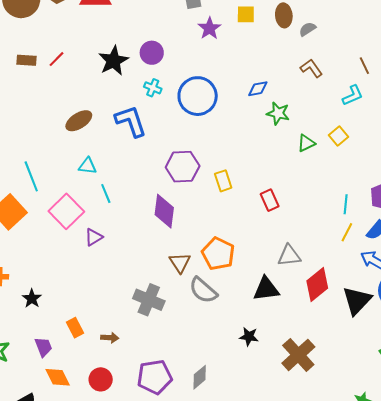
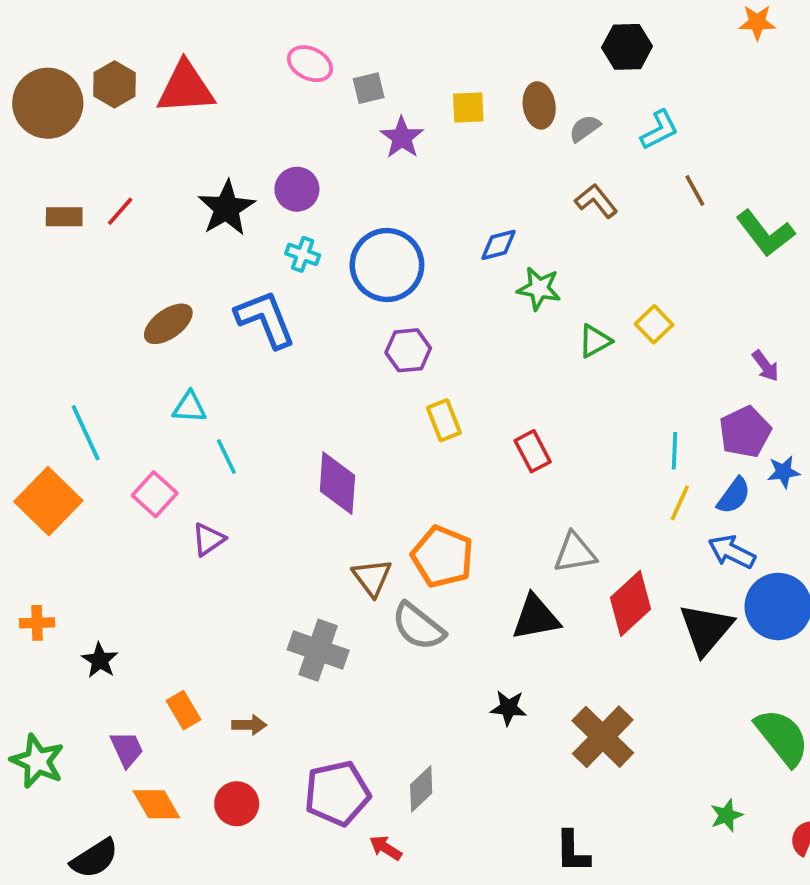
cyan L-shape: (353, 95) -> (659, 130), moved
purple hexagon: (183, 167) -> (408, 350), moved, size x0.7
pink square: (66, 211) -> (155, 494), size x0.7

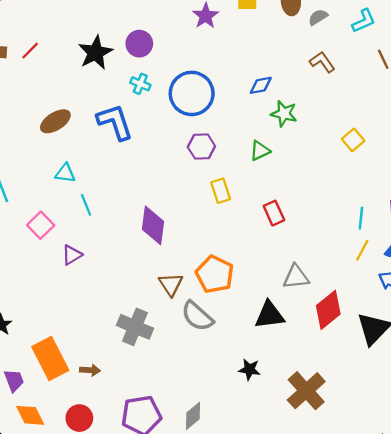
green triangle: (595, 341) -> (260, 151), moved
orange rectangle: (183, 710) -> (50, 359), size x1.8

